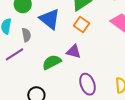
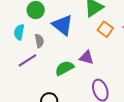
orange square: (81, 24) -> (105, 29), moved

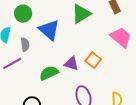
orange square: (105, 29) -> (93, 60), moved

